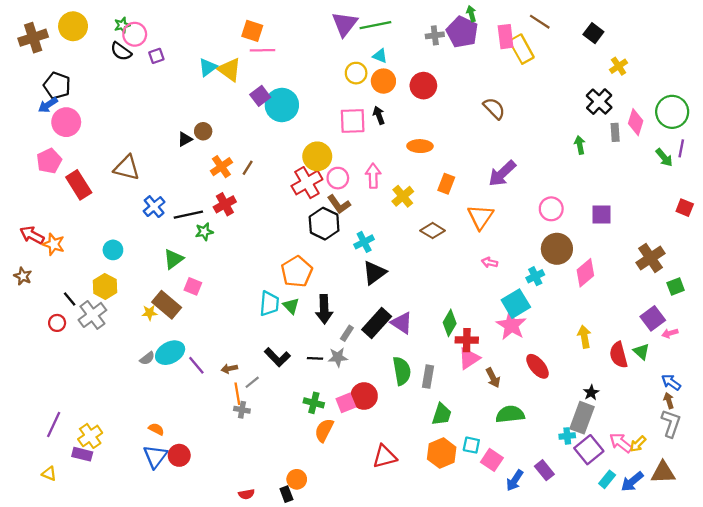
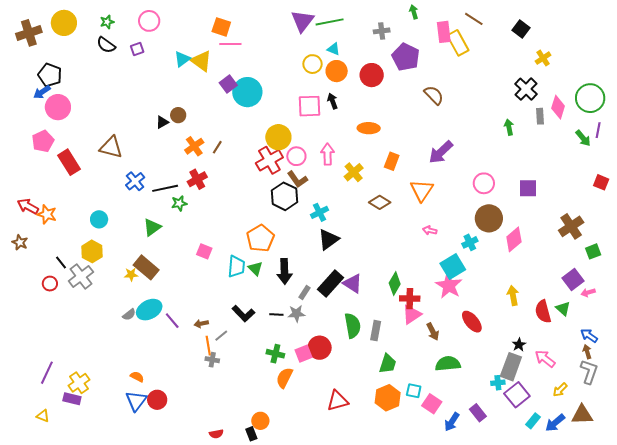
purple pentagon: (462, 32) -> (406, 57), moved
pink circle: (135, 34) -> (149, 21), moved
pink square: (193, 286) -> (204, 251), moved
pink arrow: (621, 443) -> (545, 359), moved

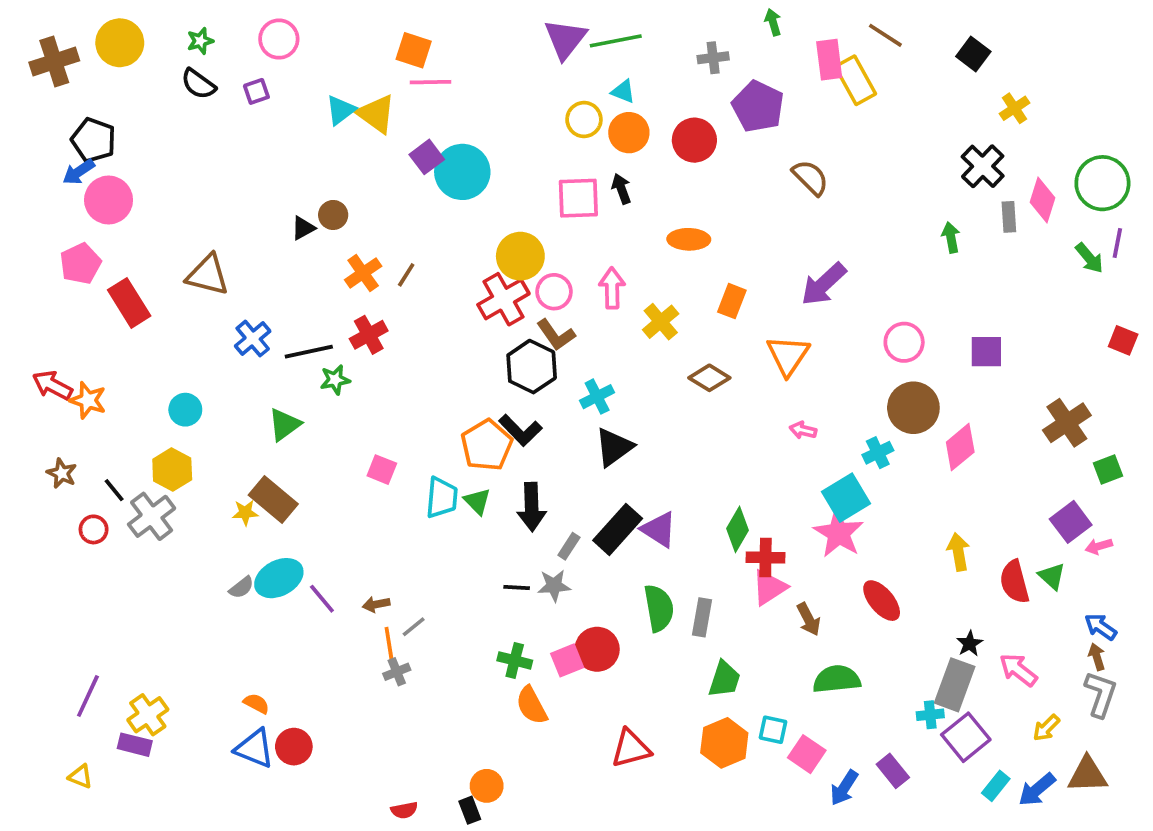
brown star: (20, 242) -> (62, 473), moved
black L-shape: (243, 314) -> (520, 430), moved
gray cross: (212, 360) -> (397, 672), turned -32
orange semicircle: (284, 378) -> (532, 705), turned -55
blue triangle: (136, 401) -> (255, 748), turned -45

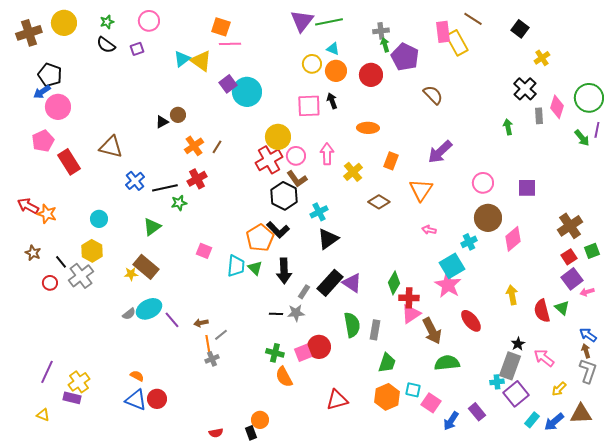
green arrow: (773, 22) -> (385, 45), moved
red square: (1123, 340) -> (569, 257), moved, turned 35
brown arrow: (809, 619) -> (432, 331), size x1.5

